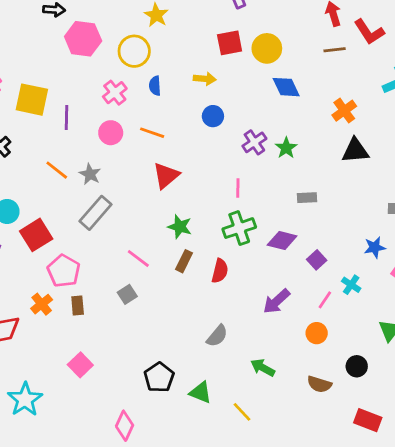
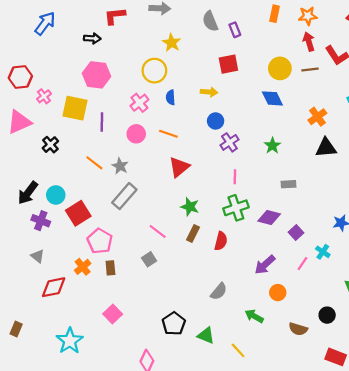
pink hexagon: (83, 39) -> (97, 75), moved
yellow circle: (267, 48) -> (280, 68), moved
purple cross: (254, 142) -> (229, 142), moved
orange circle: (317, 333) -> (278, 293), moved

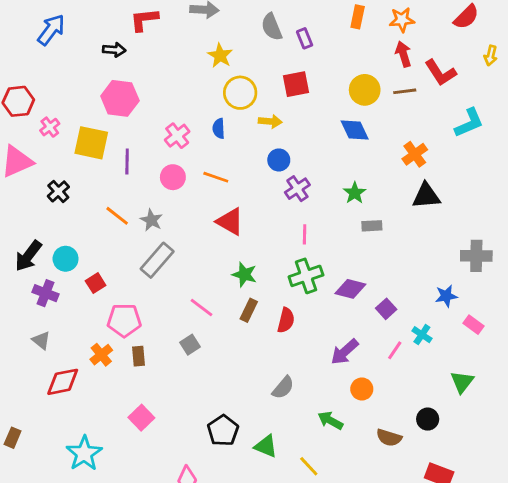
yellow circle: (154, 71) -> (240, 93), moved
red triangle: (179, 167) -> (230, 222), turned -50
gray rectangle: (288, 184) -> (372, 226), moved
red square: (78, 213) -> (96, 283), size x0.6
pink pentagon: (100, 241) -> (124, 320), turned -30

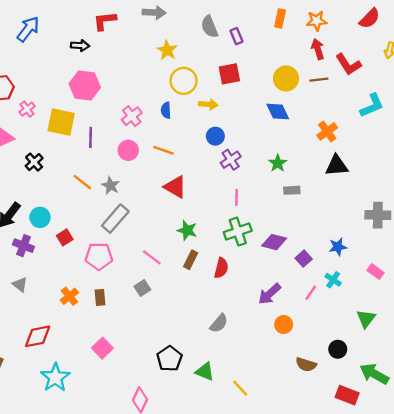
blue star: (446, 296) -> (338, 247), moved
pink pentagon: (124, 320) -> (99, 256), moved
red diamond: (63, 382) -> (38, 336), moved
green arrow: (330, 420) -> (374, 374), moved, size x1.4

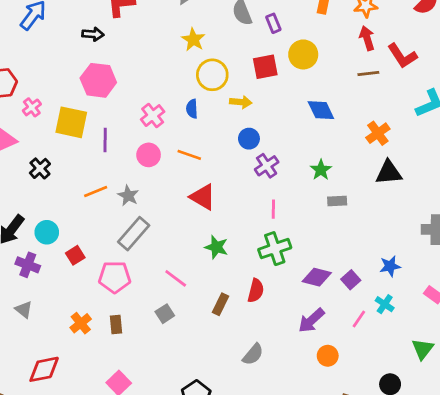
yellow circle: (286, 78) -> (303, 54), moved
orange line: (82, 182) -> (96, 192), turned -60
purple diamond: (274, 242) -> (317, 277), moved
brown rectangle: (191, 260) -> (220, 304), moved

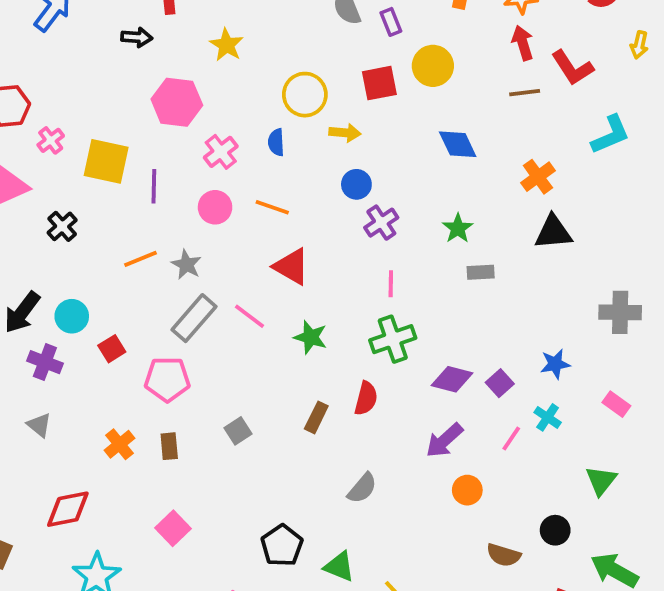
yellow star: (193, 40) -> (226, 45), moved
pink hexagon: (98, 80) -> (177, 102), moved
pink line: (176, 278) -> (249, 316), moved

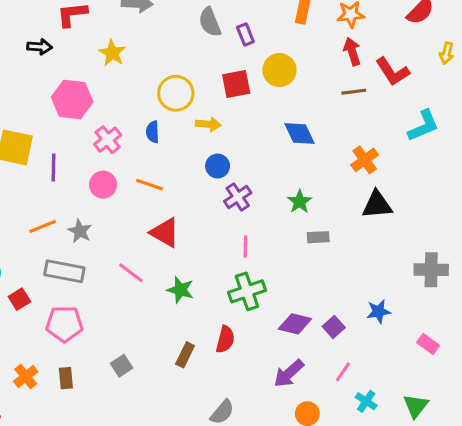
gray rectangle: (194, 318) -> (64, 271), moved, turned 60
cyan cross: (548, 417) -> (366, 401), moved

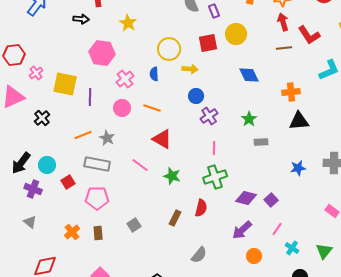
orange cross: (365, 160) -> (291, 92), turned 30
blue star: (379, 311) -> (298, 168), moved

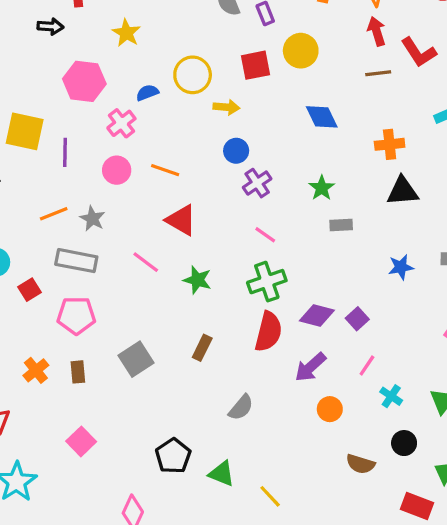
blue semicircle: (154, 74) -> (147, 93), moved, turned 72
pink line: (214, 148) -> (265, 235), turned -56
red semicircle: (201, 208) -> (268, 332), moved, size x1.4
gray square: (134, 225) -> (136, 359), size x1.5

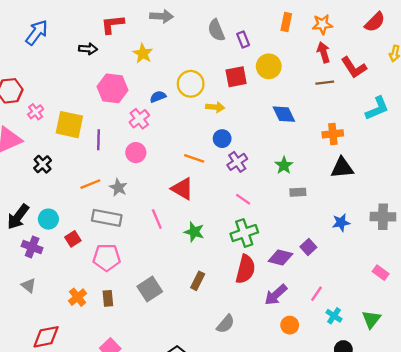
orange line: (165, 170) -> (194, 158), moved
pink line: (146, 262) -> (157, 219), turned 30
purple square: (357, 319) -> (308, 247), moved

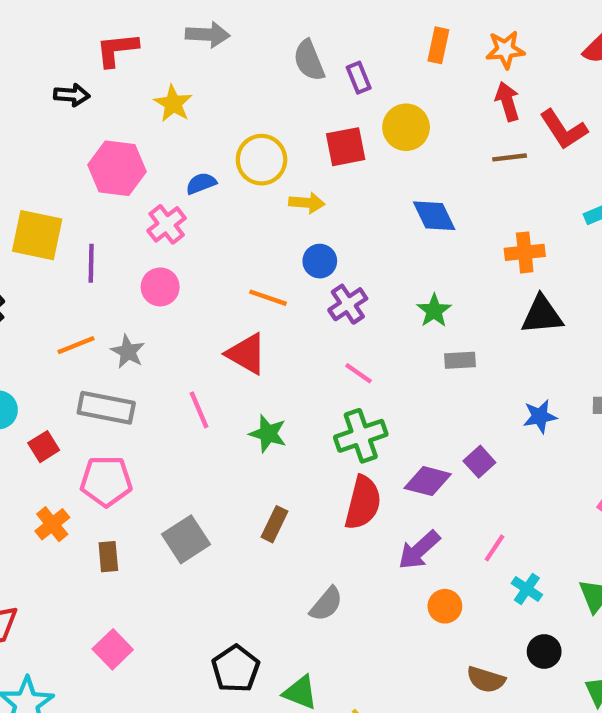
orange cross: (78, 297) -> (52, 524), moved

